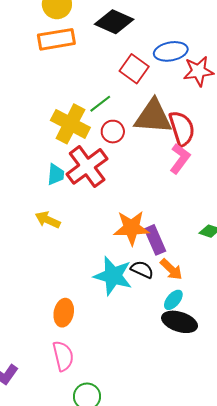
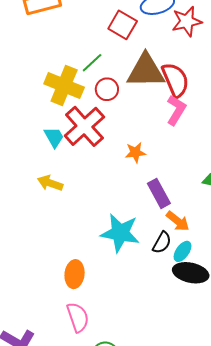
cyan trapezoid: (56, 174) -> (54, 137), turned -30
orange star: (131, 228) -> (135, 152), moved, size x0.6
black semicircle: (142, 270) -> (162, 243), moved, turned 100

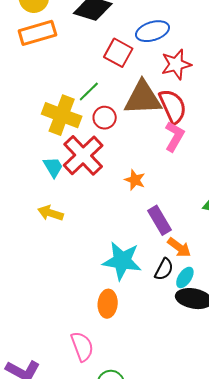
red star: (187, 21) -> (176, 64), moved
orange star: (135, 152) -> (135, 180), turned 30
orange ellipse: (75, 274) -> (108, 304), moved

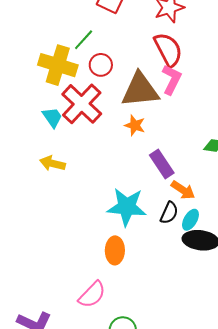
brown triangle: (143, 98) -> (140, 90), moved
pink semicircle: (82, 346) -> (92, 295), turned 68

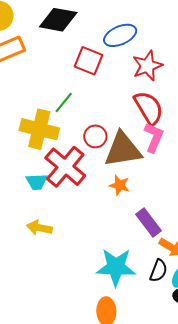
red circle: (101, 65) -> (95, 136), moved
cyan trapezoid: (52, 117) -> (37, 182), turned 125

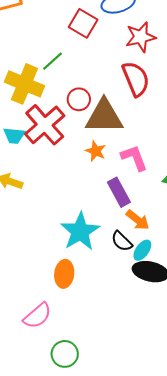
pink L-shape: (154, 137) -> (134, 158), moved, turned -52
cyan star: (116, 267) -> (80, 231), turned 30
black semicircle: (158, 271) -> (122, 241), turned 105

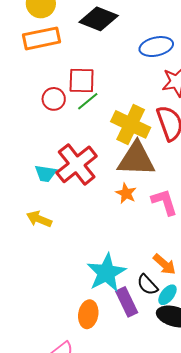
red square: (83, 23) -> (82, 81), moved, turned -32
yellow cross: (24, 84) -> (131, 124), moved
red circle: (79, 99) -> (54, 99), moved
purple rectangle: (119, 192) -> (127, 302), moved

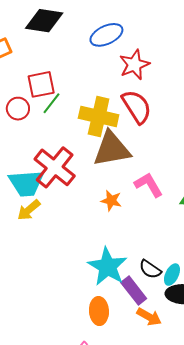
cyan trapezoid: (46, 173) -> (26, 183), size x1.6
orange star: (126, 193) -> (111, 201), moved
yellow arrow: (39, 219) -> (29, 210), moved, turned -50
orange arrow: (164, 264) -> (149, 317), moved

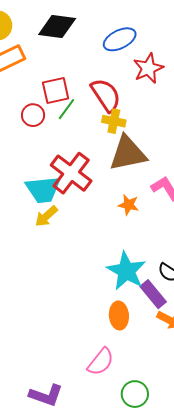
red semicircle: (137, 107) -> (106, 95), moved
yellow cross: (99, 117) -> (114, 121), size x0.6

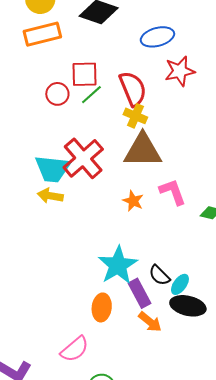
yellow arrow: (46, 216) -> (50, 196), turned 40

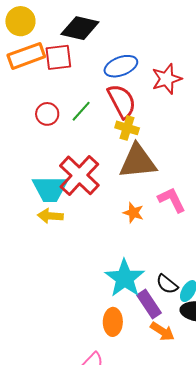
blue ellipse: (157, 37) -> (121, 66), moved
red square: (84, 74) -> (58, 57), moved

